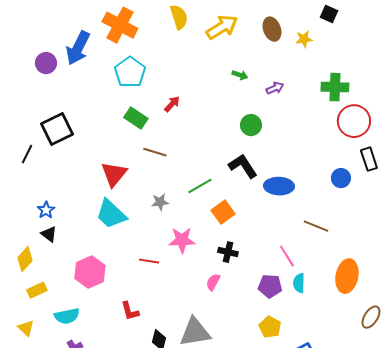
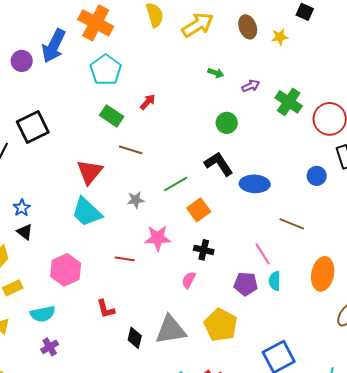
green cross: (335, 87) -> (289, 102), moved, turned 32
yellow pentagon: (270, 327) -> (221, 325), moved, size x1.5

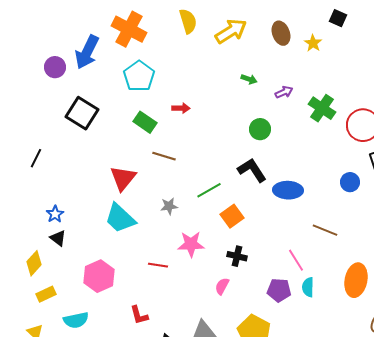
yellow star: (280, 37) -> (313, 43), turned -30
red arrow: (148, 102) -> (181, 108), turned 48
black square: (33, 127) -> (82, 113), moved, turned -32

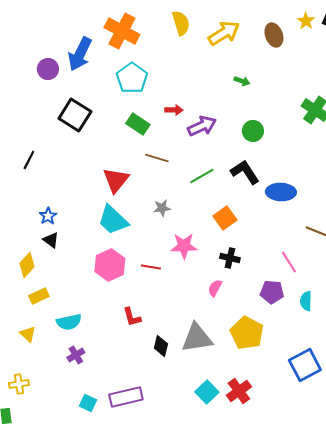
yellow star: (313, 43) -> (306, 21), moved
purple arrow: (284, 92) -> (202, 126), moved, size x1.6
green line: (209, 190) -> (202, 176), moved
pink hexagon: (99, 276) -> (110, 265), moved
cyan semicircle: (308, 287) -> (306, 301), moved

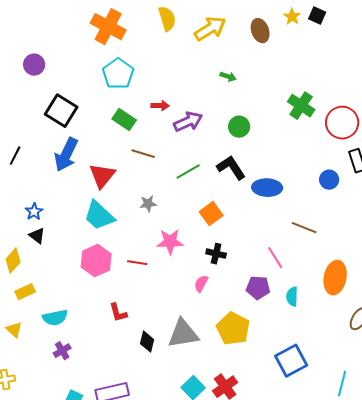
blue arrow: (80, 54) -> (66, 155), moved

